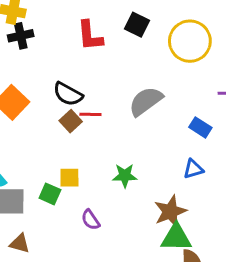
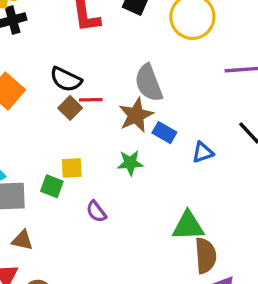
gray semicircle: (146, 101) -> (149, 83), turned -72
blue rectangle: (200, 127) -> (164, 133), moved
brown star: (170, 212) -> (136, 115), moved

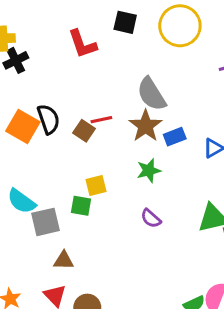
black semicircle: (66, 79) -> (48, 119), moved, turned -124
blue rectangle: (164, 133) -> (175, 137), turned -40
purple semicircle: (96, 212) -> (151, 218), moved

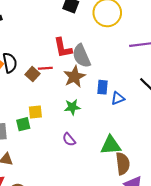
red L-shape: (82, 44) -> (63, 48), moved
blue rectangle: (175, 137) -> (102, 87), moved, turned -72
green square: (81, 206) -> (23, 124), turned -32

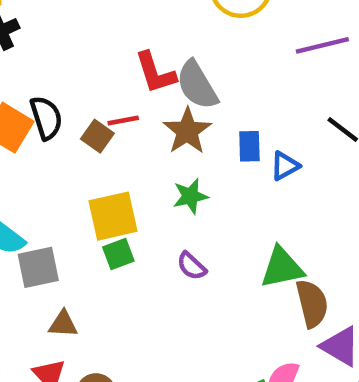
yellow square: (35, 112) -> (113, 216), size x1.6
green square: (23, 124) -> (118, 254), moved

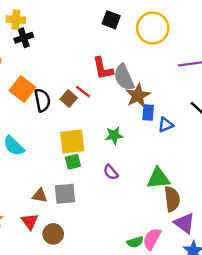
black semicircle: (46, 118) -> (42, 100), moved
red line: (123, 120) -> (83, 92), turned 42
brown star: (187, 131) -> (138, 96), moved
gray square: (38, 267) -> (65, 194), moved

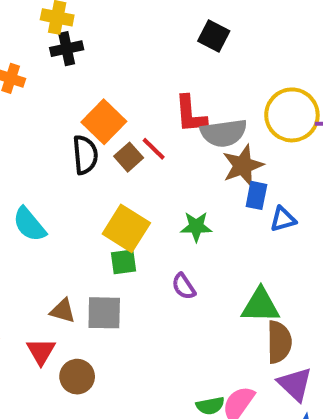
yellow circle: (153, 28) -> (292, 115), moved
gray semicircle: (124, 77) -> (224, 133), turned -80
orange square: (22, 89) -> (104, 122), moved
yellow square: (72, 141) -> (126, 228), turned 32

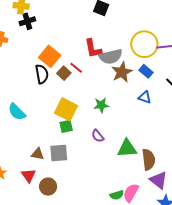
blue rectangle: (256, 195) -> (146, 71), moved, turned -56
blue triangle: (283, 219) -> (145, 97), turned 40
green triangle: (261, 305) -> (127, 148), moved

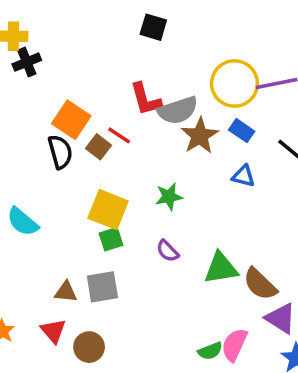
brown semicircle: (149, 160) -> (260, 284), turned 145

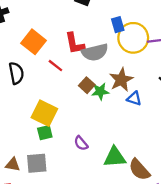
orange square: (71, 120) -> (34, 42), moved
blue rectangle: (242, 131) -> (118, 25), moved, turned 35
brown star: (200, 136) -> (121, 80), moved
brown square: (99, 147) -> (87, 85), moved
green star: (169, 197) -> (100, 91), moved

